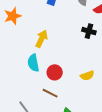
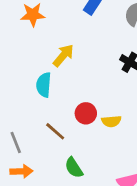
red circle: (55, 72) -> (86, 113), moved

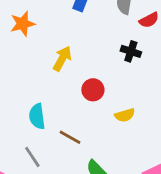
cyan semicircle: (44, 85) -> (37, 116), moved
red circle: (86, 113) -> (93, 90), moved

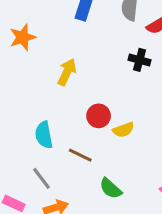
red circle: (93, 90) -> (99, 116), moved
yellow semicircle: (125, 115) -> (123, 130), moved

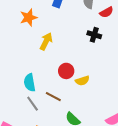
orange star: (23, 37) -> (29, 18), moved
gray line: (41, 178) -> (33, 104), moved

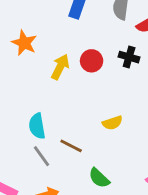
orange star: (29, 18) -> (24, 43), moved, turned -30
red circle: (66, 71) -> (92, 61), moved

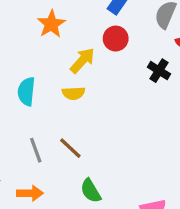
red circle: (92, 61) -> (116, 39), moved
yellow semicircle: (112, 123) -> (73, 93), moved
cyan semicircle: (37, 126) -> (26, 91), moved

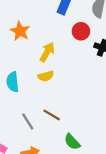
red circle: (116, 39) -> (81, 31), moved

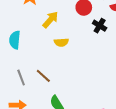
yellow semicircle: (46, 76) -> (61, 42), moved

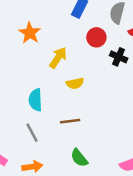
cyan semicircle: (15, 40) -> (35, 100), moved
brown line: (43, 76) -> (70, 121), moved, turned -42

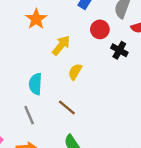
yellow semicircle: (75, 83) -> (75, 72), turned 126
brown line: (70, 121) -> (67, 107), turned 42

